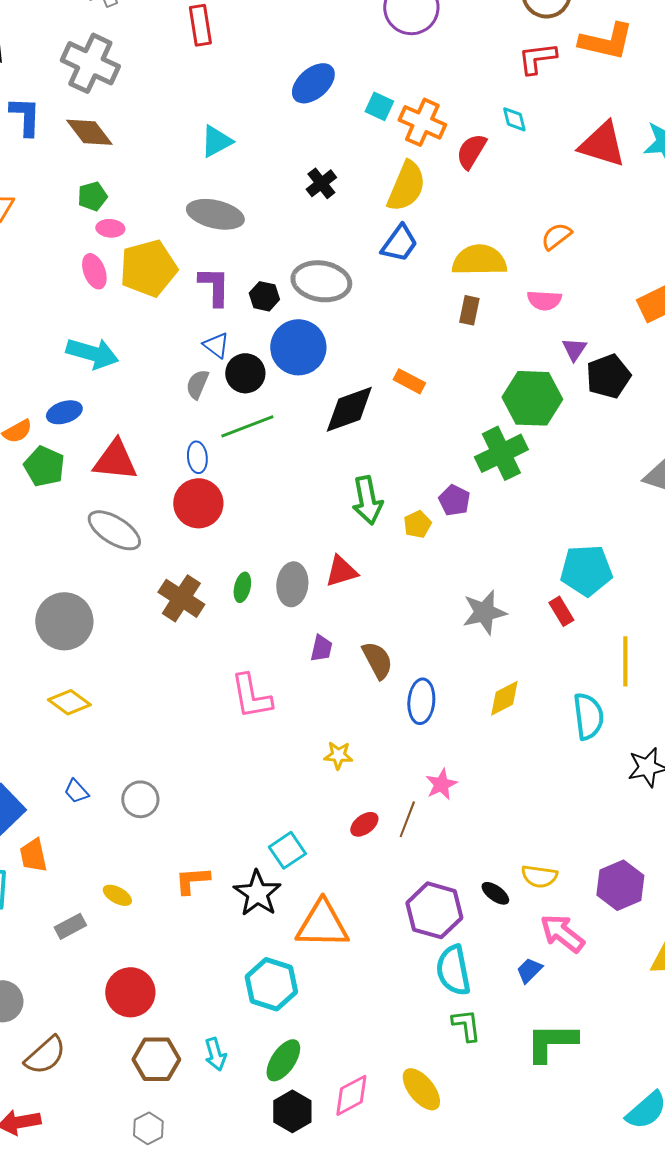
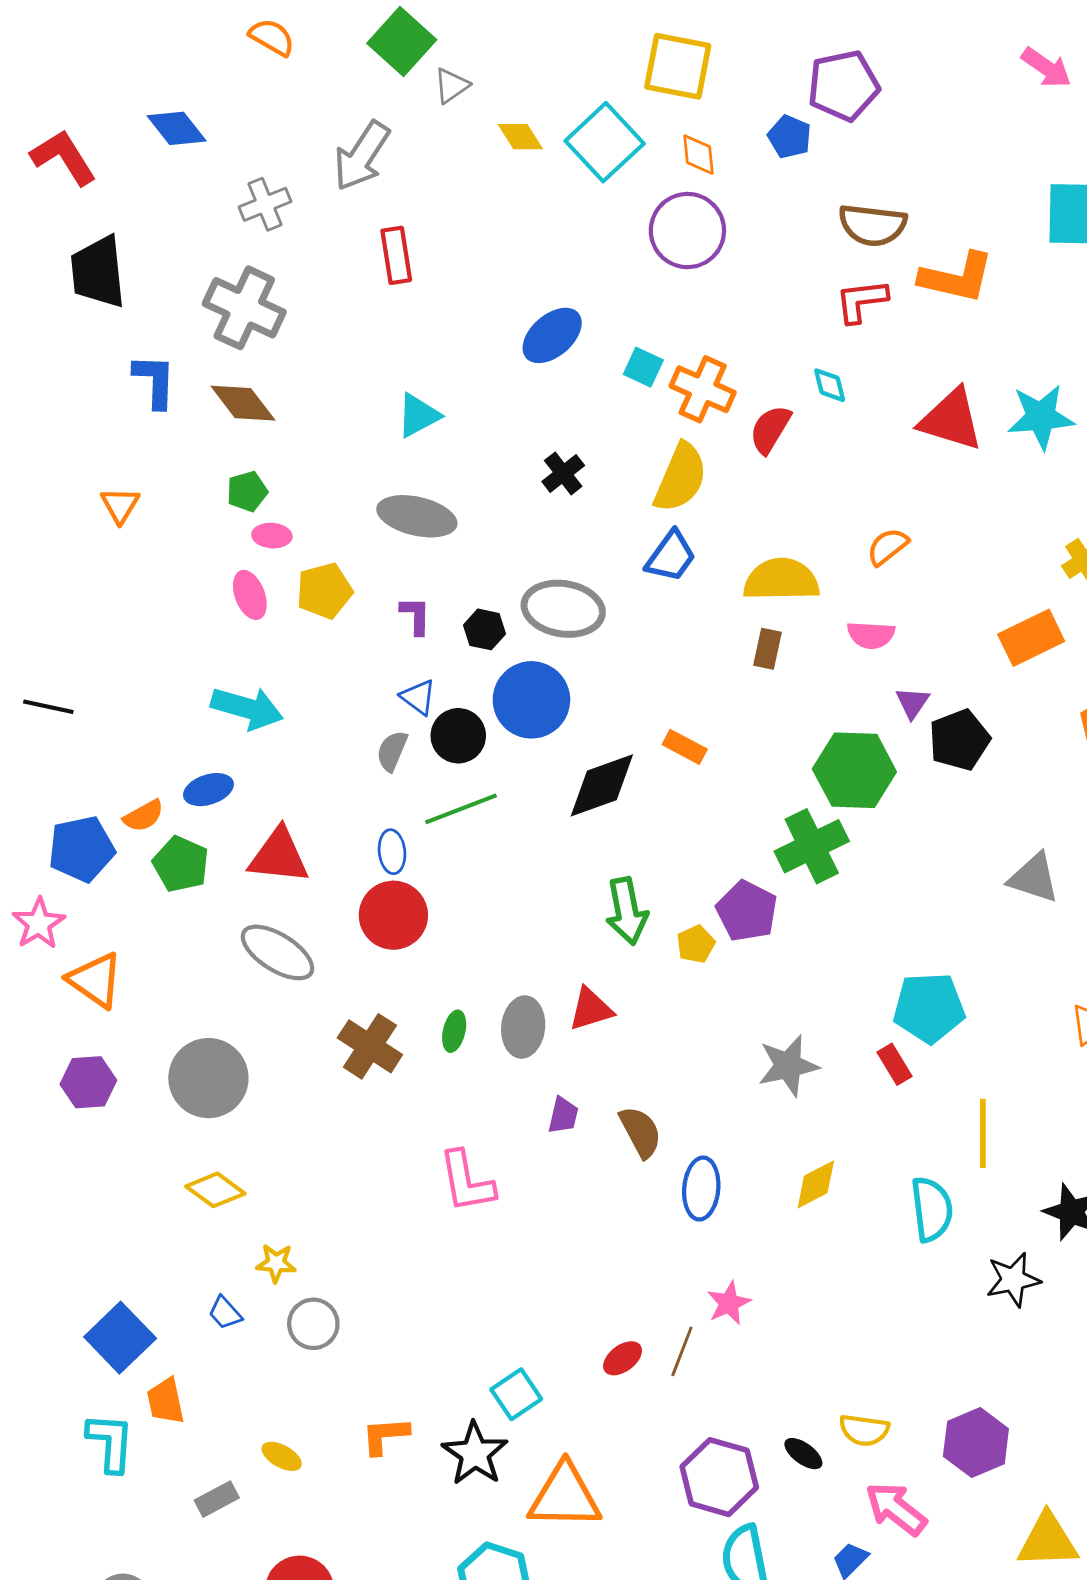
yellow pentagon: (148, 268) -> (324, 591), size x0.7
purple L-shape: (214, 286) -> (415, 616), size x0.7
purple pentagon: (454, 500) -> (747, 911), size x1.4
yellow star: (338, 755) -> (276, 1263), moved

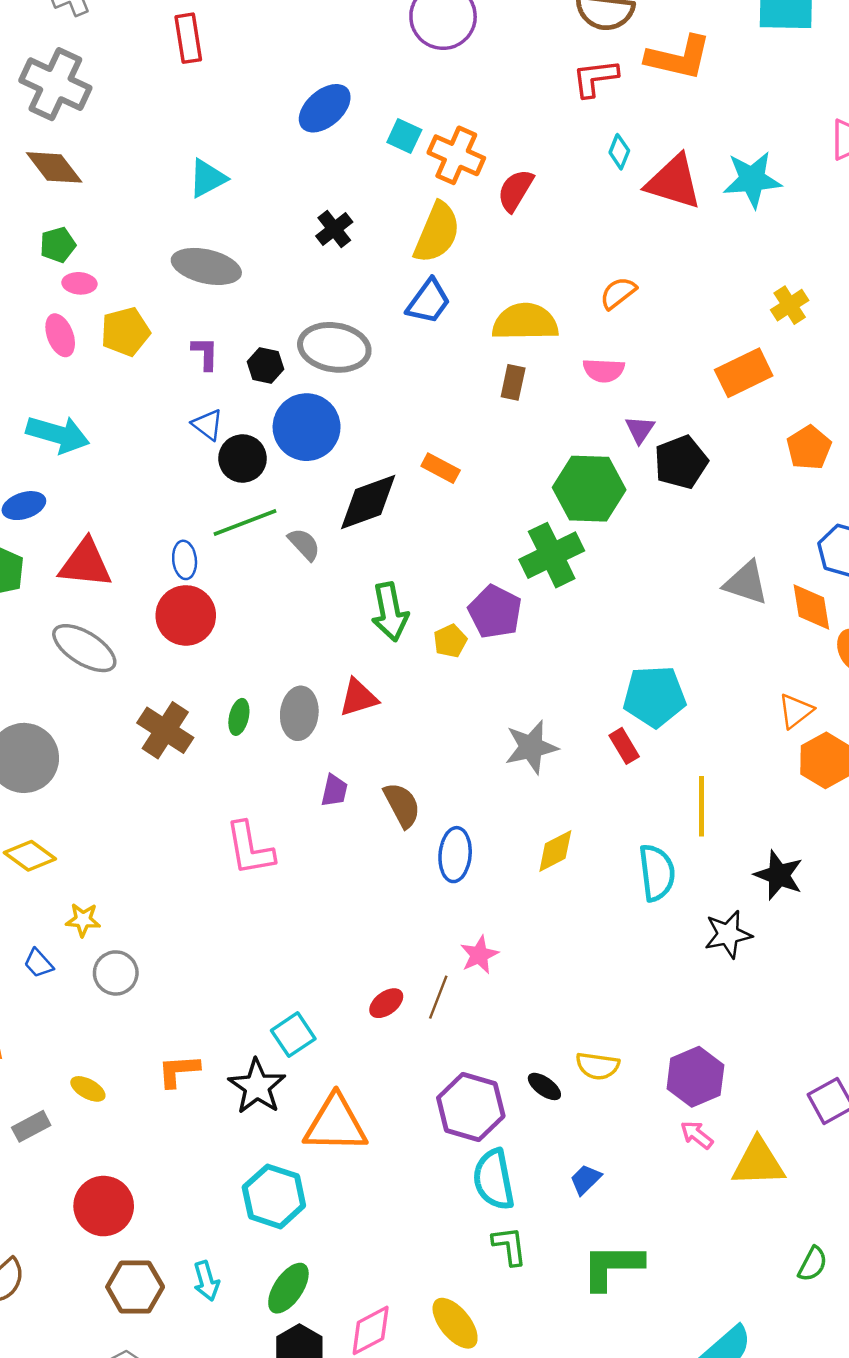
cyan diamond: (830, 385) -> (619, 152), moved, turned 36
gray semicircle: (392, 751) -> (304, 544), moved, turned 114
pink arrow: (896, 1509) -> (697, 1135), moved, size x0.6

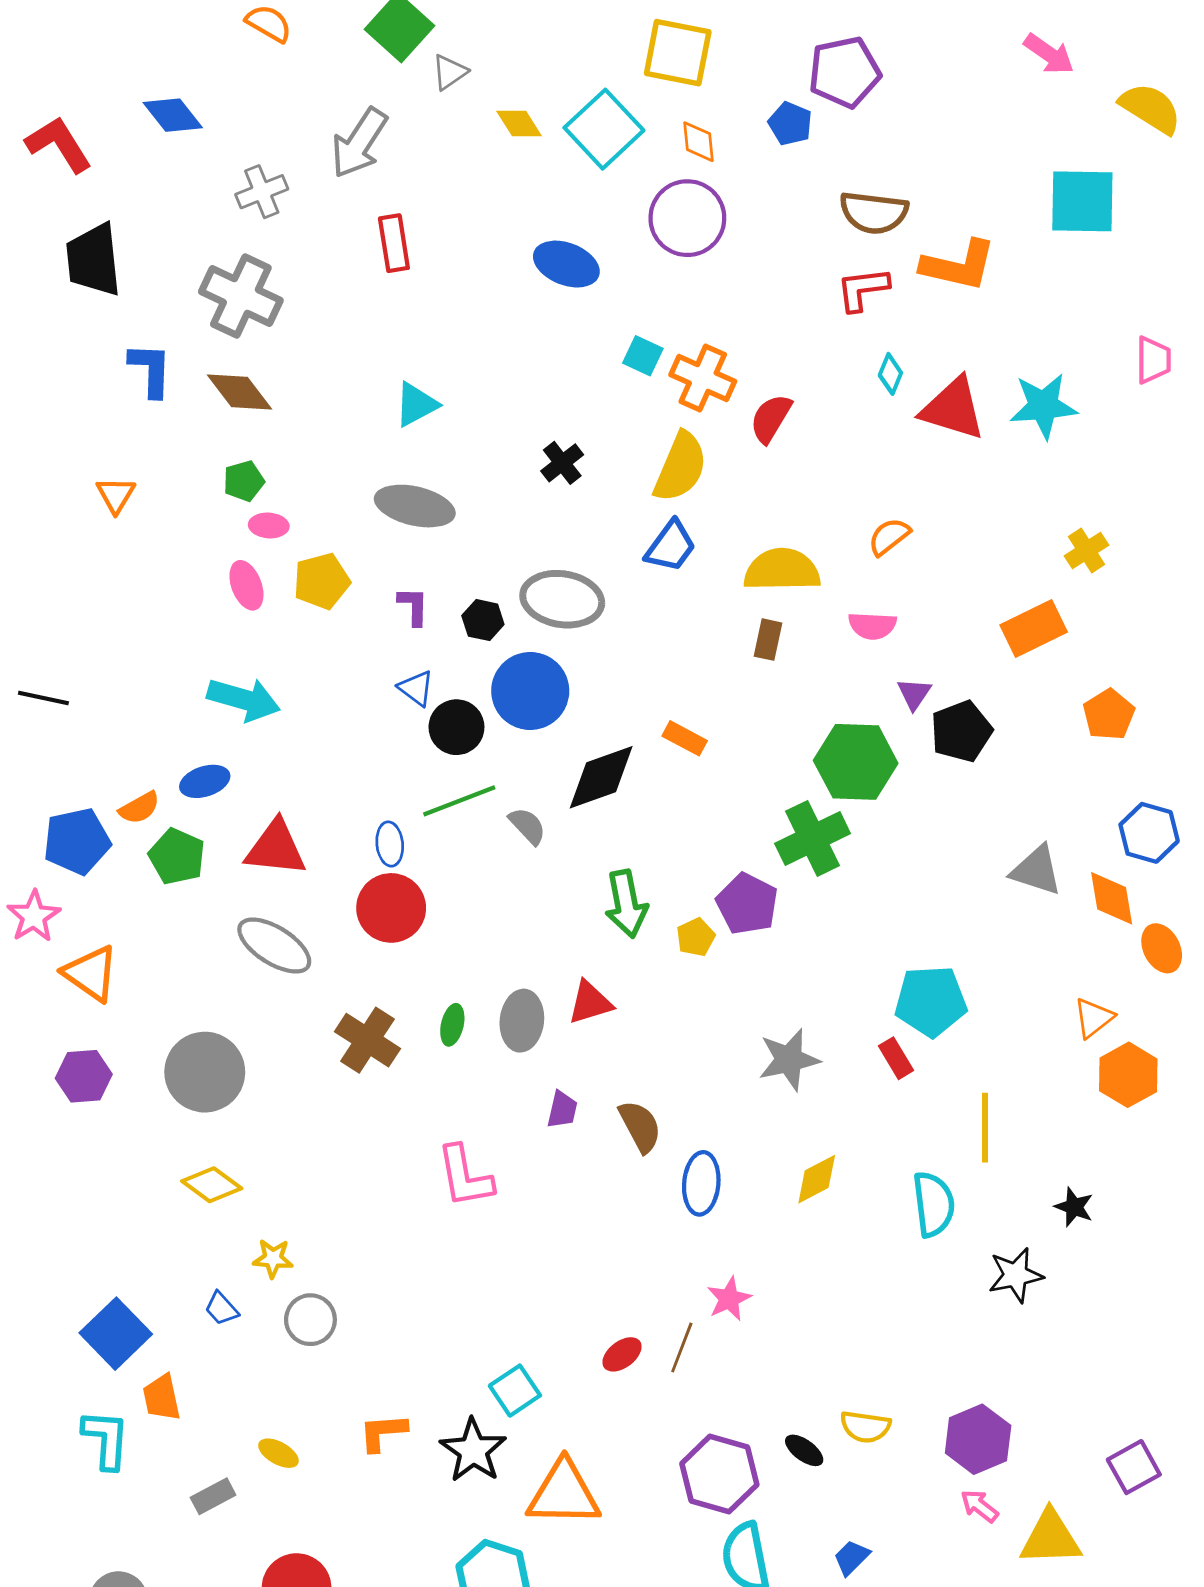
blue ellipse: (325, 108) -> (566, 264), moved, turned 62
black star: (779, 875) -> (1074, 1207), size x0.7

